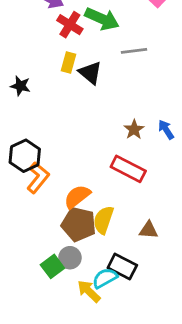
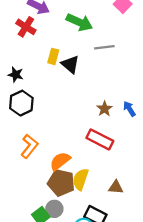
red cross: (70, 25) -> (26, 27), moved
black hexagon: (25, 156) -> (21, 103), moved

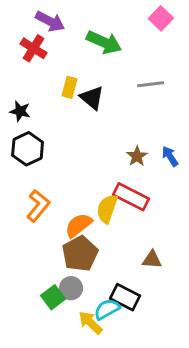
gray line: (104, 47) -> (150, 84), moved
yellow semicircle: (81, 179) -> (107, 209), moved
brown pentagon: (61, 183) -> (80, 254), turned 30

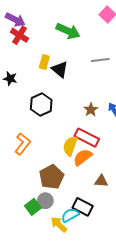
purple arrow: (50, 21) -> (15, 20), moved
black hexagon: (28, 149) -> (41, 104), moved
orange semicircle: (79, 225) -> (83, 157), moved

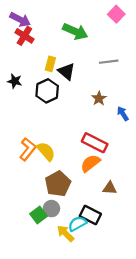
black hexagon: (41, 104) -> (47, 91), moved
brown star: (91, 110) -> (99, 98), moved
yellow semicircle: (70, 146) -> (46, 151), moved, turned 120

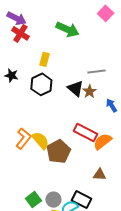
gray line: (109, 62) -> (97, 71), moved
black triangle: (67, 71) -> (76, 88), moved
orange semicircle: (90, 163) -> (103, 141), moved
brown pentagon: (58, 184) -> (58, 151), moved
gray circle: (51, 209) -> (53, 200), moved

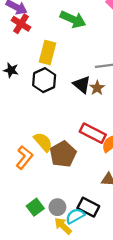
yellow rectangle: (44, 59) -> (47, 53), size x1.5
orange L-shape: (23, 138) -> (24, 157), moved

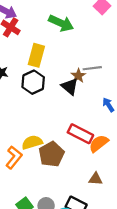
brown star: (97, 88) -> (78, 76), moved
yellow semicircle: (43, 142) -> (32, 142), turned -66

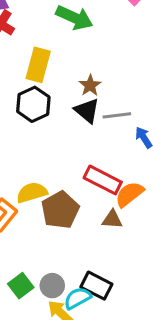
gray line: (92, 68) -> (117, 115), moved
brown star: (78, 76) -> (90, 85), moved
brown triangle: (95, 179) -> (112, 219), moved

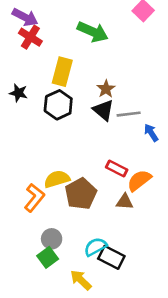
red rectangle: (103, 180) -> (117, 168), size x0.7
gray circle: (52, 286) -> (52, 239), moved
cyan semicircle: (77, 298) -> (95, 247), moved

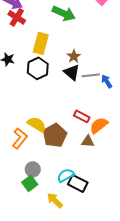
blue arrow: (151, 133) -> (107, 81), moved
yellow semicircle: (57, 179) -> (37, 124), turned 48

